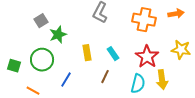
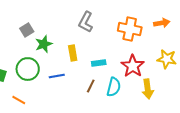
yellow rectangle: (87, 53) -> (73, 53), moved
cyan rectangle: (113, 54) -> (99, 63), turned -64
blue line: (66, 80) -> (57, 76), moved, turned 49
cyan semicircle: (138, 84) -> (114, 87), moved

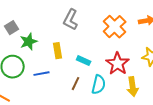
orange cross: (130, 29) -> (115, 27), turned 35
cyan rectangle: (99, 63) -> (84, 61), turned 32

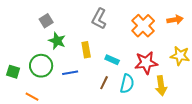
gray square: (12, 28) -> (46, 21), moved
green star: (29, 42) -> (57, 41), turned -30
red star: (118, 64) -> (146, 63), turned 30

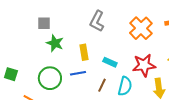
gray square: (46, 21) -> (44, 23), turned 32
green circle: (41, 66) -> (50, 78), moved
blue line: (70, 73) -> (78, 73), moved

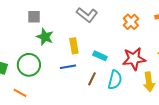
gray L-shape: (97, 21) -> (87, 15), turned -80
orange cross: (141, 28) -> (131, 22), size x0.7
green circle: (50, 78) -> (29, 65), moved

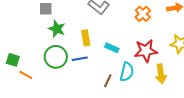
green circle: (29, 65) -> (56, 57), moved
brown line: (92, 79) -> (108, 81), moved
orange line: (20, 93) -> (26, 75), moved

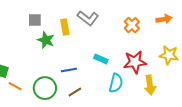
yellow rectangle: (86, 38) -> (65, 27), moved
green circle: (56, 57) -> (45, 88), moved
brown line: (108, 81) -> (75, 92), moved, turned 32

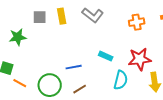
orange cross: (132, 25) -> (137, 22), turned 35
yellow rectangle: (65, 27) -> (62, 16), moved
green star: (46, 40) -> (18, 37), moved, turned -30

